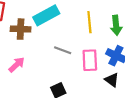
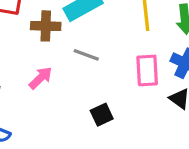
gray line: (63, 50) -> (86, 55), moved

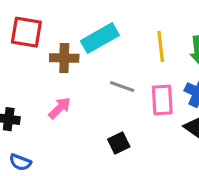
gray line: (86, 55) -> (122, 87), moved

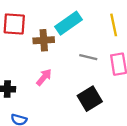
black square: (119, 143) -> (90, 99), size x1.5

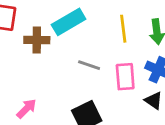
pink arrow: (44, 77) -> (27, 109), moved

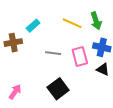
cyan rectangle: (69, 22) -> (33, 26), size x0.6
yellow line: (123, 29) -> (72, 23), turned -48

